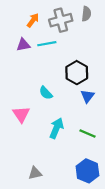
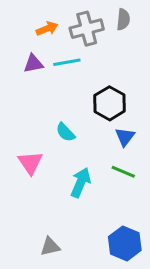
orange arrow: (33, 20) -> (47, 29), turned 32
green line: (87, 134) -> (123, 172), moved

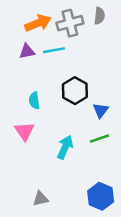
orange arrow: (47, 29) -> (38, 23), size x1.5
black hexagon: (110, 103) -> (75, 91), moved
cyan semicircle: (65, 132) -> (34, 101), moved, turned 35
green line: (123, 172) -> (99, 139), turned -42

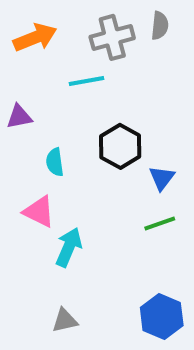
orange arrow: (38, 23) -> (35, 37), moved
purple triangle: (27, 51) -> (19, 117), moved
pink triangle: (24, 131) -> (39, 212), turned -30
cyan arrow: (65, 147) -> (69, 247), moved

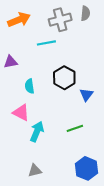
green line: (160, 223) -> (75, 128), moved

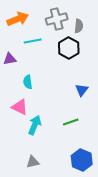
gray semicircle: (85, 13) -> (79, 26), moved
cyan line: (46, 43) -> (33, 41), moved
black hexagon: (64, 78) -> (69, 48), moved

